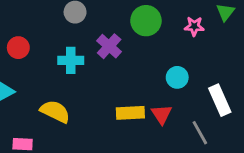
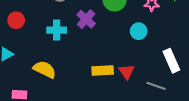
cyan circle: (177, 77) -> (139, 31), moved
gray line: (200, 133) -> (156, 86), turned -42

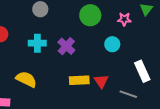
purple cross: (86, 19) -> (66, 46), moved

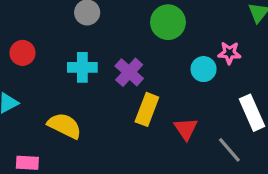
pink star: (124, 19) -> (229, 53), moved
yellow rectangle: (79, 80) -> (147, 109), moved, turned -66
gray line: (128, 94) -> (229, 150), turned 30

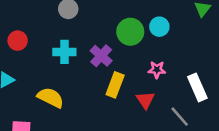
green circle: (168, 22) -> (130, 32), moved
pink star: (229, 53) -> (157, 70), moved
cyan circle: (204, 69) -> (159, 27), moved

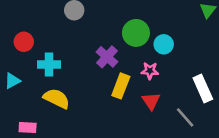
cyan circle: (159, 27) -> (164, 44), moved
cyan cross: (64, 52) -> (49, 64), moved
pink star: (157, 70) -> (150, 71), moved

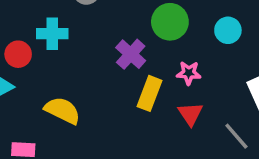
red circle: (24, 42) -> (18, 54), moved
cyan circle: (164, 44) -> (228, 30), moved
cyan cross: (49, 64) -> (52, 34), moved

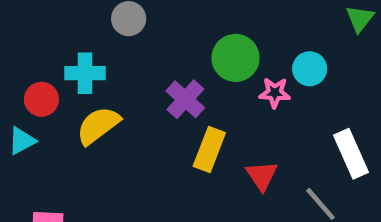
pink star: (189, 73) -> (275, 93), moved
yellow semicircle: (62, 110) -> (98, 125), moved, turned -63

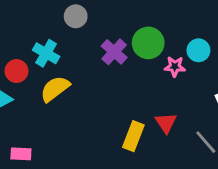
cyan cross: (85, 73) -> (46, 53), turned 30
purple cross: (185, 99) -> (114, 52), moved
yellow rectangle: (209, 149) -> (133, 136), moved

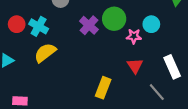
red circle: (16, 71) -> (17, 24), moved
red triangle: (166, 123) -> (135, 66), moved

